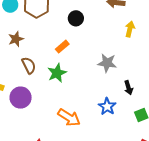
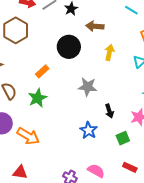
black circle: (76, 18) -> (69, 47), moved, size x1.5
orange arrow: (69, 118) -> (28, 136), moved

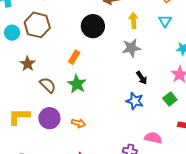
gray star: (88, 87) -> (131, 48), moved
black arrow: (109, 111) -> (142, 78), moved
orange arrow: (28, 136) -> (78, 123), size x0.6

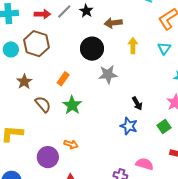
gray star: (131, 48) -> (108, 74), moved
orange rectangle: (74, 57) -> (63, 79), moved
purple circle: (49, 118) -> (48, 157), moved

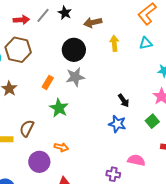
cyan triangle: (164, 48) -> (146, 43), turned 48
gray star: (108, 74) -> (75, 77), moved
brown semicircle: (43, 104) -> (27, 128), moved, turned -108

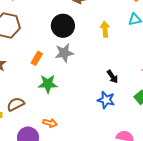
yellow arrow: (114, 43) -> (105, 29), moved
green star: (59, 108) -> (48, 84), turned -30
brown semicircle: (27, 128) -> (16, 104), turned 36

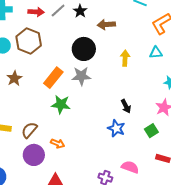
orange rectangle: (37, 58) -> (53, 78), size x1.5
brown semicircle: (16, 104) -> (29, 130), moved, turned -30

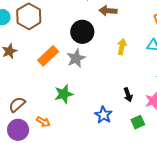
gray star: (81, 76) -> (76, 58), turned -30
green star: (61, 104) -> (64, 94), moved, turned -30
black arrow: (126, 106) -> (128, 95), moved

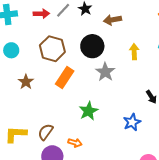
brown hexagon: (29, 16) -> (52, 49), moved
gray star: (76, 58) -> (105, 72), moved
blue star: (103, 115) -> (132, 122), turned 30

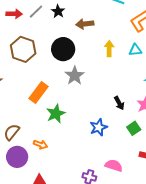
yellow arrow: (134, 52) -> (109, 49), moved
orange rectangle: (65, 77) -> (39, 93), moved

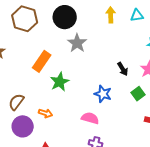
blue star: (99, 127) -> (103, 94), turned -30
pink semicircle: (114, 165) -> (90, 118), moved

